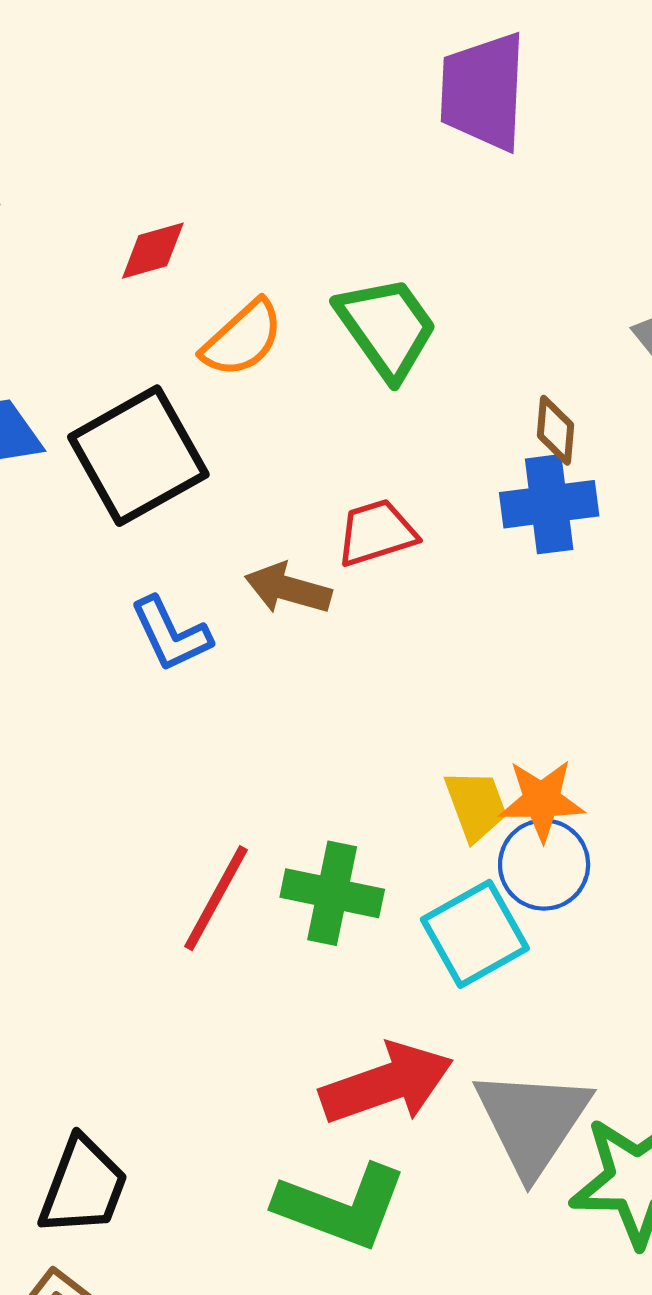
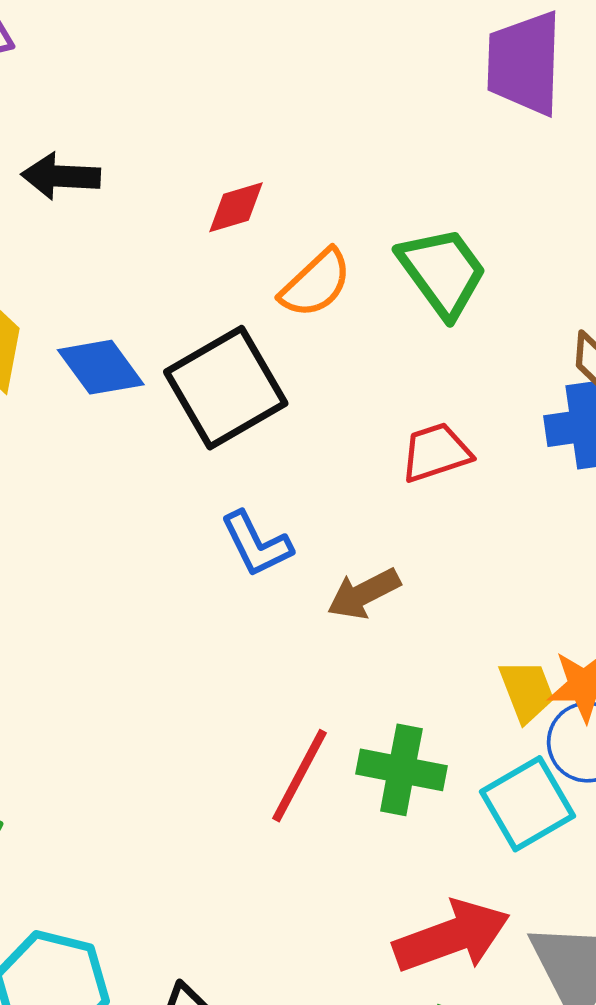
brown arrow: (288, 589) -> (364, 594), moved, turned -42

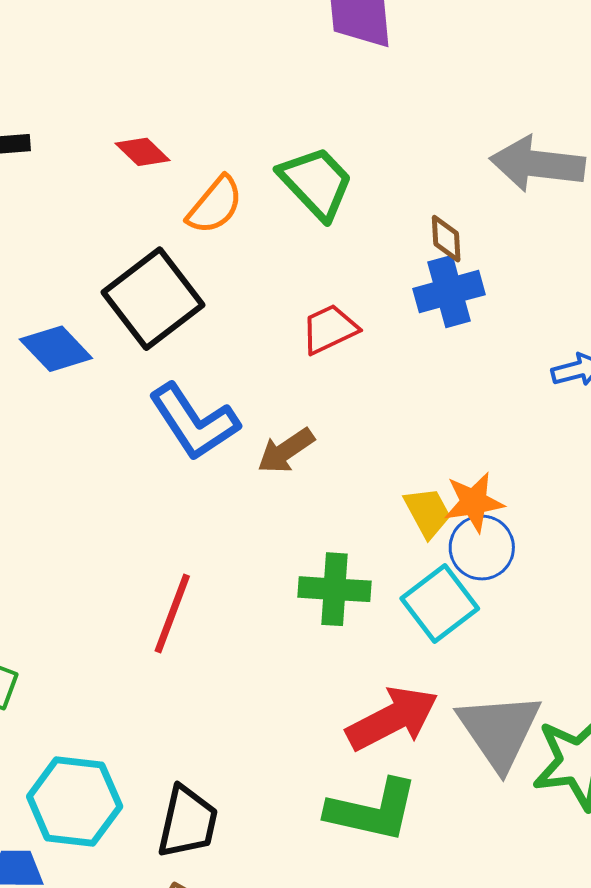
red diamond: (236, 207) -> (143, 152), turned 68
blue diamond: (101, 367) -> (56, 349), moved
blue L-shape: (256, 544) -> (194, 422), size x1.5
red line: (299, 776) -> (172, 613), moved

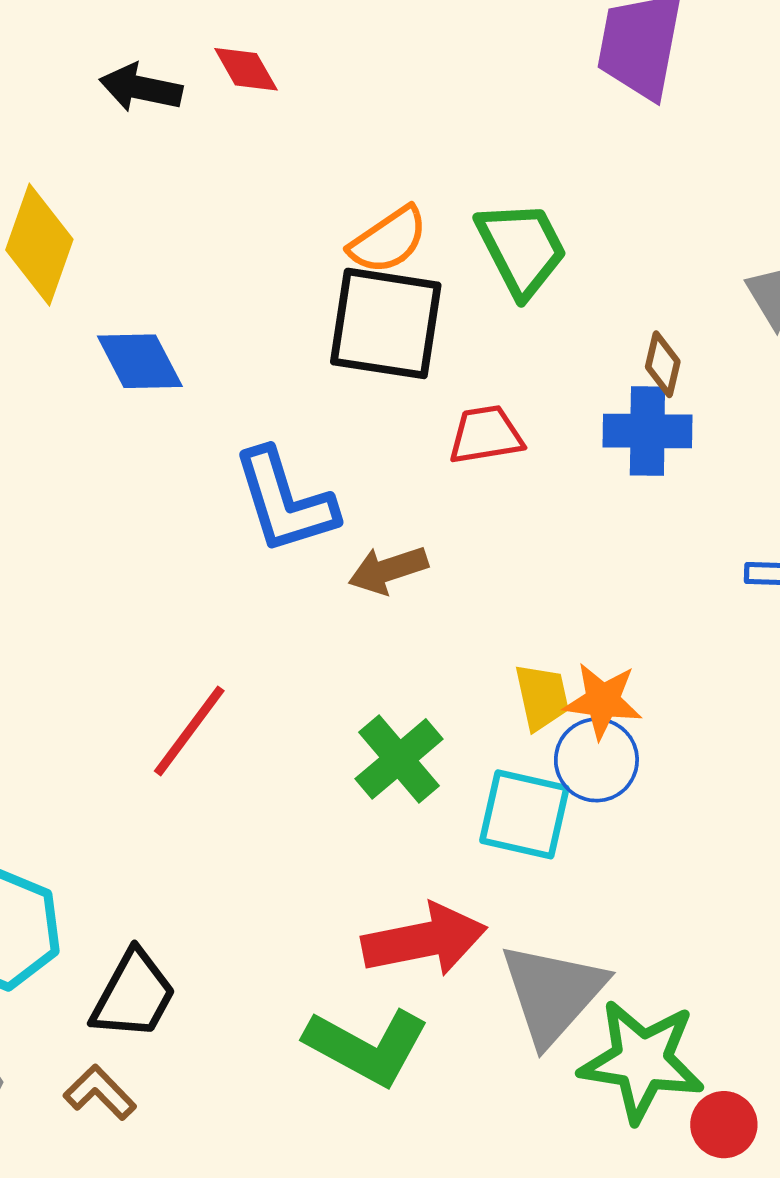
red diamond: (143, 152) -> (246, 69), moved
black square: (153, 299) -> (386, 323), moved, turned 30
green cross: (335, 589) -> (399, 759), turned 30
cyan square: (440, 604) -> (524, 814), turned 34

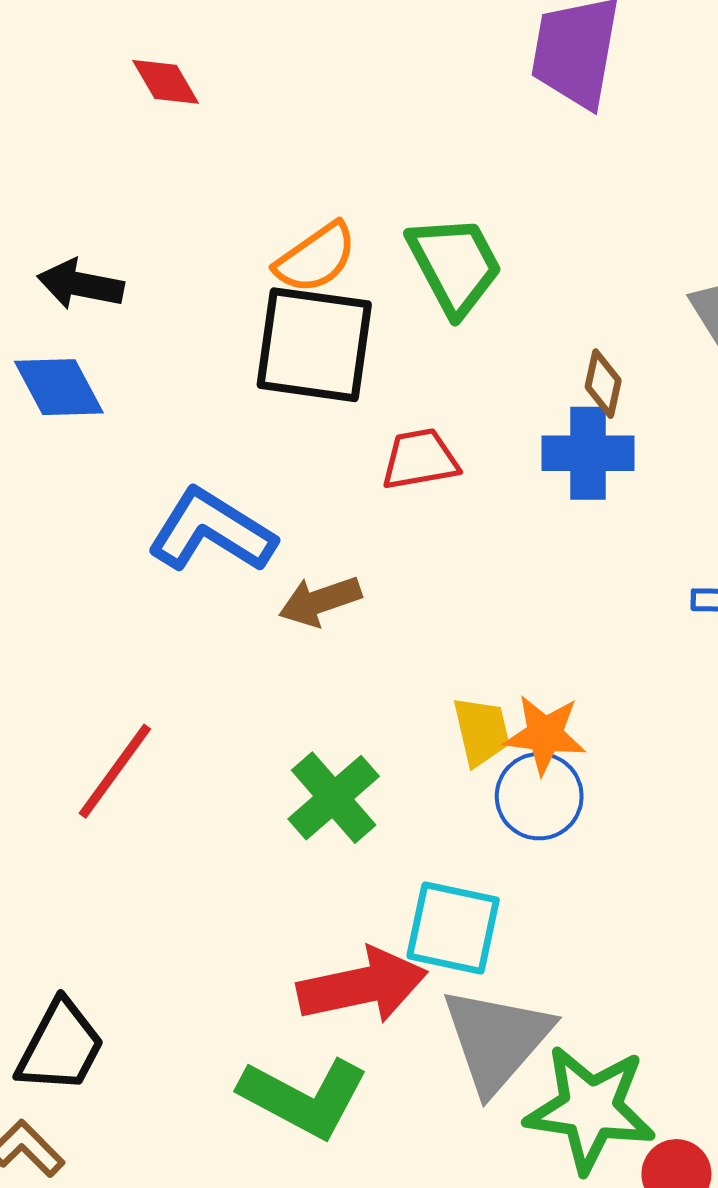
black arrow: (141, 88) -> (81, 284), moved
blue L-shape: (285, 501) -> (211, 531), turned 140
cyan square: (524, 814) -> (453, 928), moved

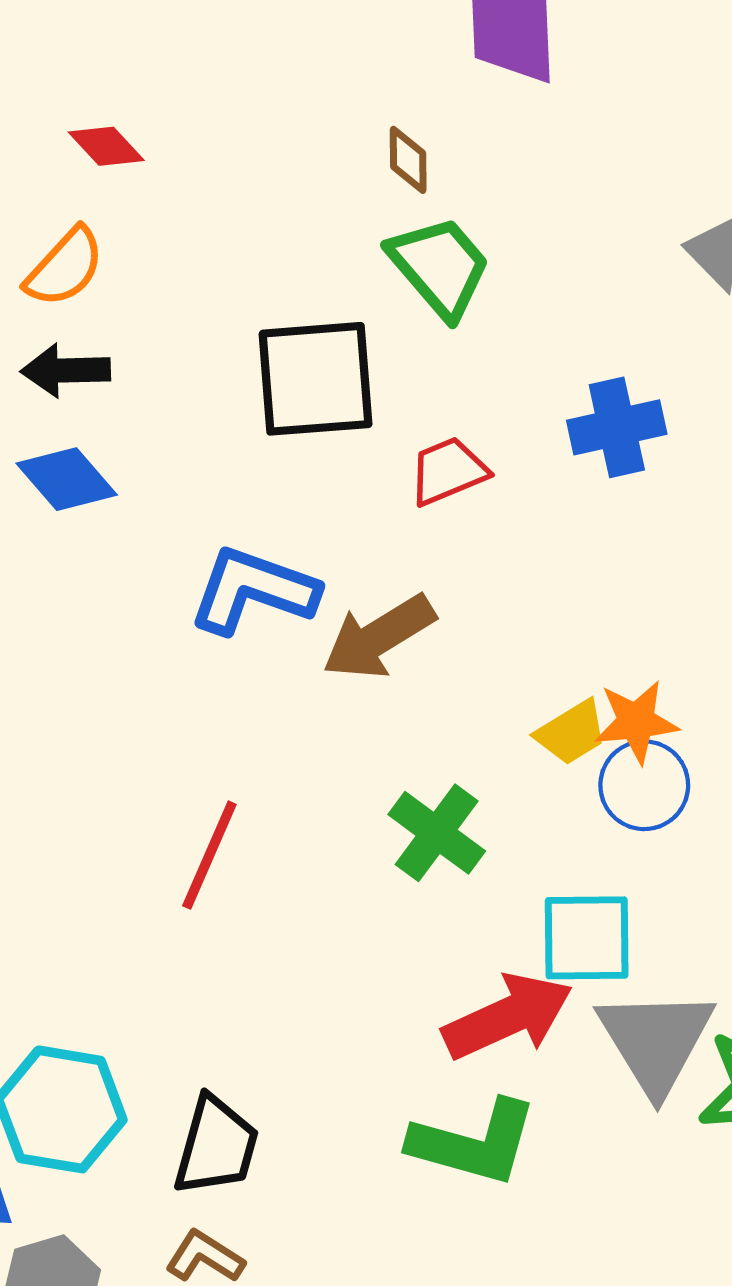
orange semicircle: (316, 258) -> (65, 267), moved
brown diamond: (603, 384) -> (408, 160), moved
brown arrow: (320, 601) -> (379, 637), size x1.4
yellow trapezoid: (481, 731) -> (571, 733), turned 84

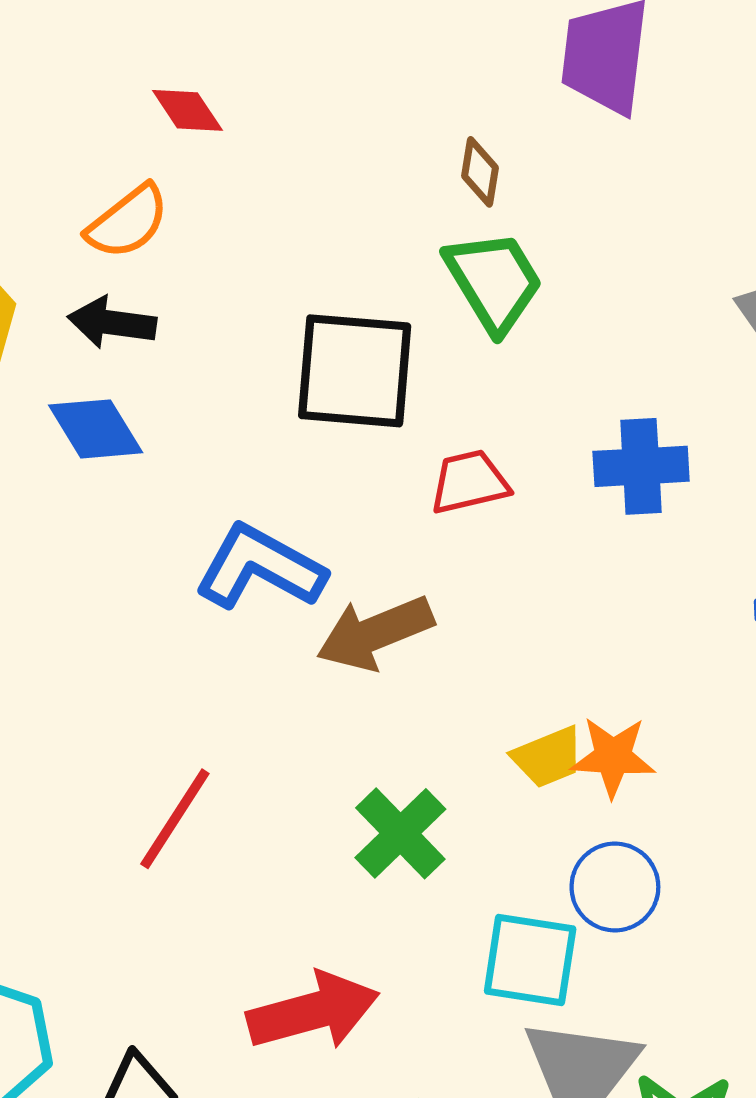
blue circle: (644, 785) -> (615, 887), moved
red arrow: (508, 1017) -> (313, 1011), moved

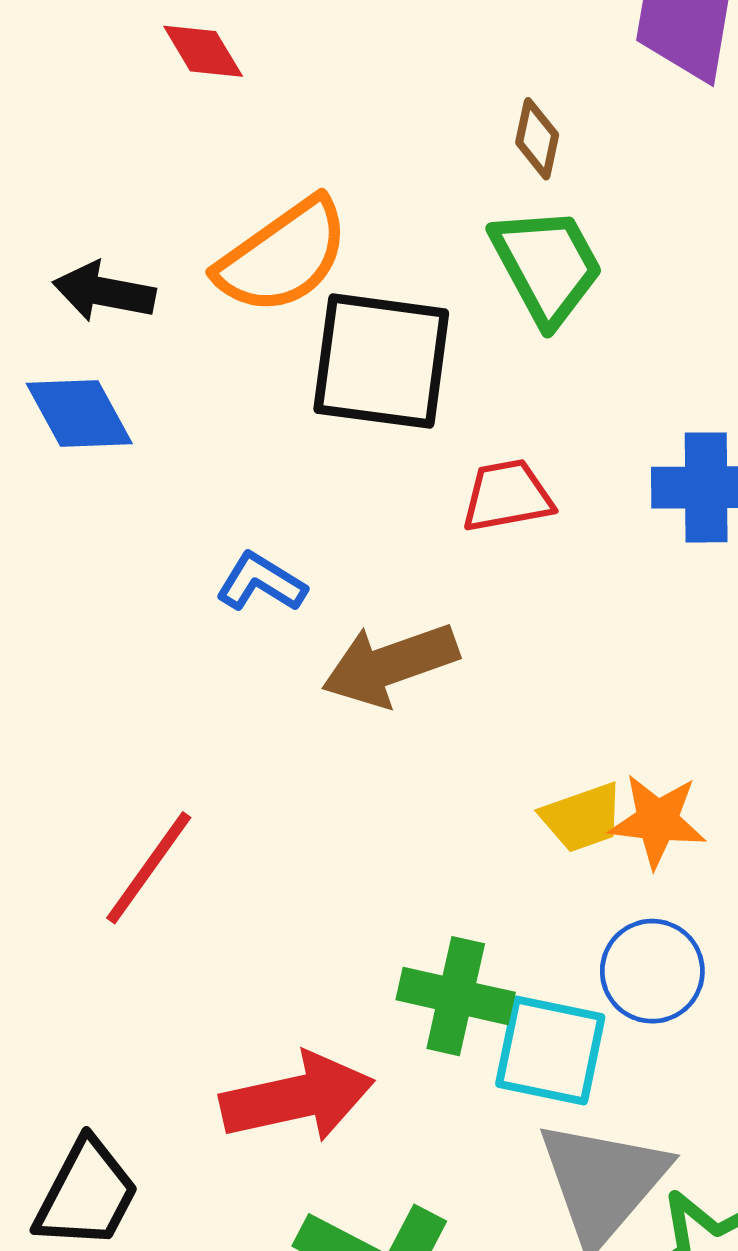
orange semicircle: (128, 222) -> (283, 256), moved, size x1.4
blue L-shape: (260, 567) -> (261, 582), size x0.6
green cross: (400, 833) -> (456, 996), moved, turned -36

